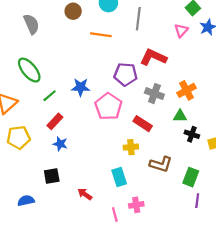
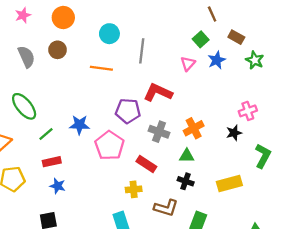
brown circle: (73, 11) -> (58, 50), moved
red rectangle: (55, 121) -> (52, 162), turned 35
black cross: (192, 134) -> (186, 181), moved

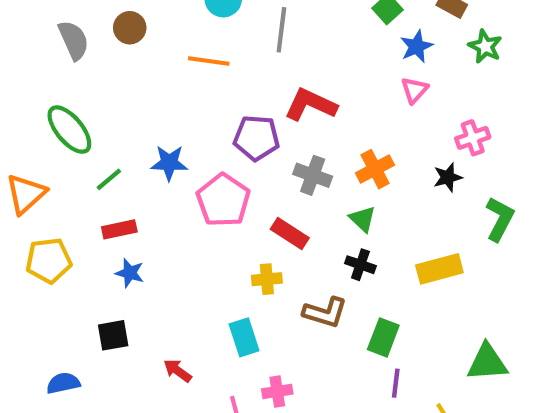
pink triangle: (188, 64) -> (414, 90), moved
green triangle: (187, 156) -> (363, 219), turned 42

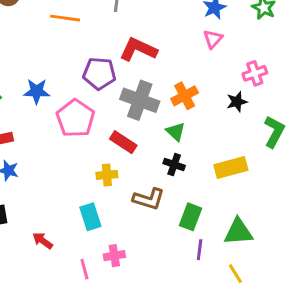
gray cross: (313, 175) -> (140, 100), size x1.4
green triangle: (487, 362) -> (238, 232), moved

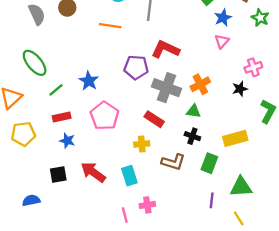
blue star: (37, 91) -> (89, 81), turned 30
pink pentagon: (75, 118) -> (104, 116), moved
green triangle: (176, 132) -> (194, 111), turned -35
green rectangle: (191, 217) -> (209, 163), moved
red arrow: (43, 241) -> (93, 172), moved, size x1.6

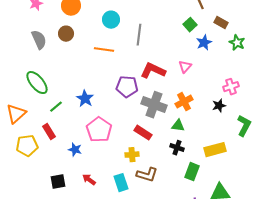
pink triangle: (222, 41) -> (185, 67), moved
red rectangle: (62, 117) -> (49, 132), moved, turned 70
blue star: (67, 141) -> (75, 150), moved
brown L-shape: (173, 162) -> (147, 175), moved
red arrow: (93, 172) -> (89, 180), size x0.6

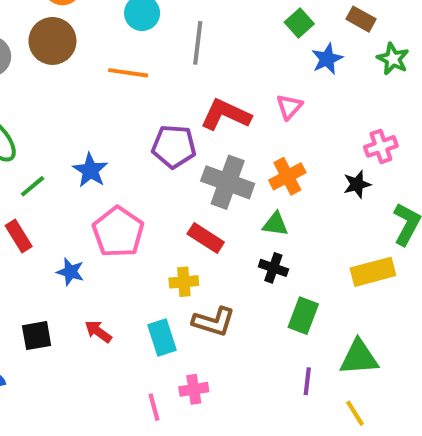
brown circle: (66, 34) -> (52, 41), size x1.5
yellow rectangle: (215, 150) -> (373, 272), moved

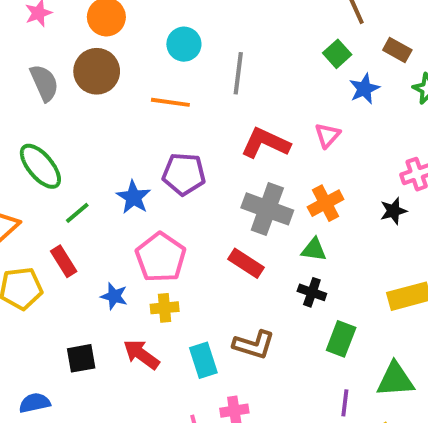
purple pentagon: (174, 146) -> (184, 174), moved
yellow cross: (184, 282) -> (165, 308), moved
red arrow: (98, 332) -> (141, 354), size x1.4

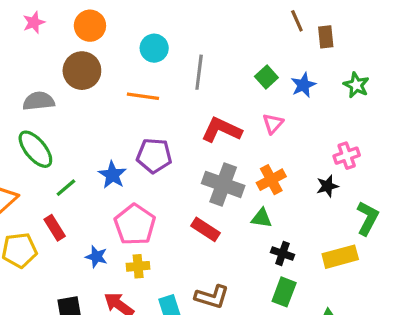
brown rectangle: (397, 50) -> (326, 37), moved, turned 55
green square: (337, 54) -> (266, 77), moved
gray semicircle: (44, 83) -> (39, 101), moved, turned -72
black cross: (312, 292) -> (282, 253), moved

